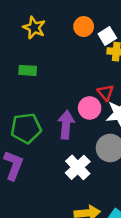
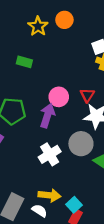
orange circle: (84, 27) -> (64, 20), moved
pink circle: (90, 108) -> (59, 97), moved

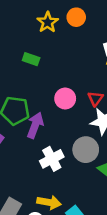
purple arrow: (47, 116) -> (35, 125), moved

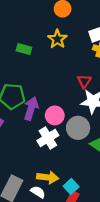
yellow star: (48, 22) -> (57, 39), moved
pink circle: (65, 99) -> (55, 115), moved

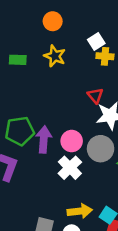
green rectangle: (24, 49) -> (18, 60), moved

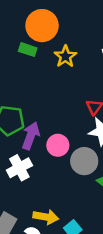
orange circle: (53, 21) -> (42, 26), moved, size x1.6
white cross: (70, 168) -> (19, 168), moved

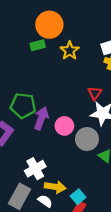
green rectangle: (28, 50) -> (38, 45), turned -32
white cross: (19, 168) -> (35, 169), moved

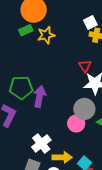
yellow star: (70, 51) -> (46, 35), moved, turned 30
pink circle: (64, 126) -> (76, 123), moved

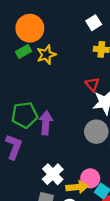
white square: (90, 22) -> (94, 23), moved
pink circle: (76, 123) -> (90, 178), moved

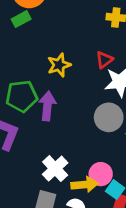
yellow star: (46, 55) -> (59, 65), moved
red triangle: (92, 84) -> (104, 60), turned 32

